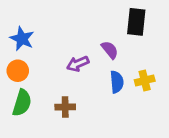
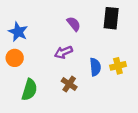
purple semicircle: (110, 50) -> (74, 24), moved
green semicircle: (22, 103) -> (29, 90), moved
brown cross: (65, 107) -> (69, 84), moved, turned 35

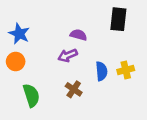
purple semicircle: (74, 24) -> (78, 35), moved, turned -35
green semicircle: (29, 90) -> (31, 95), turned -35

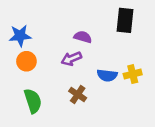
blue star: (19, 34) -> (20, 36), turned -30
orange circle: (16, 61) -> (26, 61), moved
blue semicircle: (101, 71) -> (107, 75), turned 102

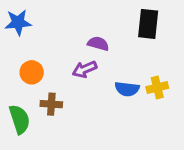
blue star: (20, 36) -> (18, 22), moved
brown cross: (78, 95) -> (51, 104), moved, turned -30
green semicircle: (33, 101) -> (20, 119), moved

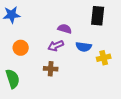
blue semicircle: (127, 89) -> (84, 47), moved
brown cross: (51, 104) -> (51, 69), moved

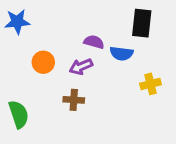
blue semicircle: (84, 47) -> (122, 54), moved
orange circle: (21, 48) -> (43, 62), moved

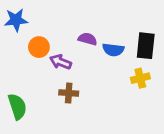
black rectangle: (142, 23) -> (146, 46), moved
orange circle: (43, 62) -> (39, 47), moved
purple arrow: (81, 67) -> (61, 62), moved, turned 45

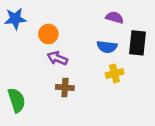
purple semicircle: (88, 39) -> (115, 17), moved
orange circle: (39, 47) -> (48, 34), moved
yellow cross: (140, 78) -> (115, 73), moved

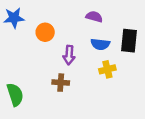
purple semicircle: (115, 17) -> (94, 17), moved
purple arrow: (57, 58) -> (69, 55), moved, turned -108

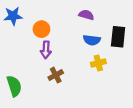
purple arrow: (69, 55) -> (46, 50), moved
brown cross: (61, 83) -> (56, 75), turned -32

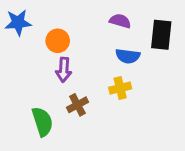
black rectangle: (118, 37) -> (161, 35), moved
yellow cross: (98, 63) -> (120, 88), moved
green semicircle: (14, 86) -> (42, 122), moved

